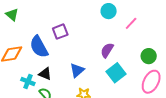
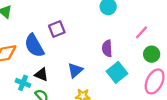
pink line: (131, 23) -> (141, 32), moved
purple semicircle: (107, 50) -> (107, 48), turned -35

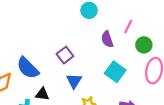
purple square: (57, 29) -> (65, 55), moved
purple semicircle: (107, 48) -> (107, 39), moved

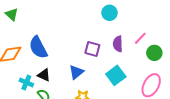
green circle: (144, 45) -> (154, 53), moved
purple square: (65, 55) -> (92, 49), moved, turned 35

